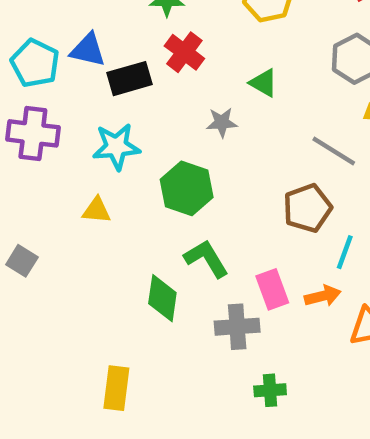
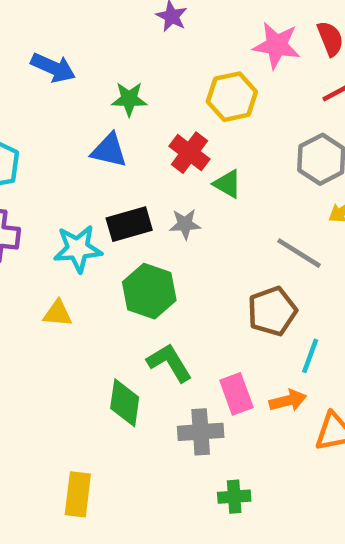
blue triangle: (88, 50) -> (109, 150), moved
red cross: (184, 52) -> (190, 153), moved
black rectangle: (130, 79) -> (129, 224), moved

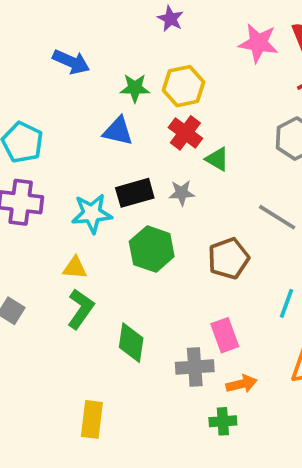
yellow hexagon: (232, 97) -> (184, 86), moved
brown pentagon: (272, 311) -> (228, 258), moved
green L-shape: (169, 363) -> (81, 309), moved, turned 66
orange arrow: (288, 401) -> (242, 384), moved

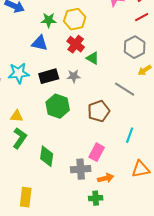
cyan star: (92, 213) -> (19, 73), moved
pink rectangle: (225, 335) -> (97, 152), turned 48

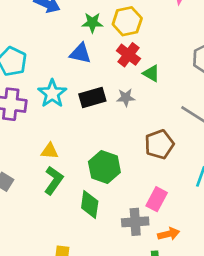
cyan star: (19, 73) -> (52, 93), turned -30
green hexagon: (58, 106) -> (104, 167), moved

